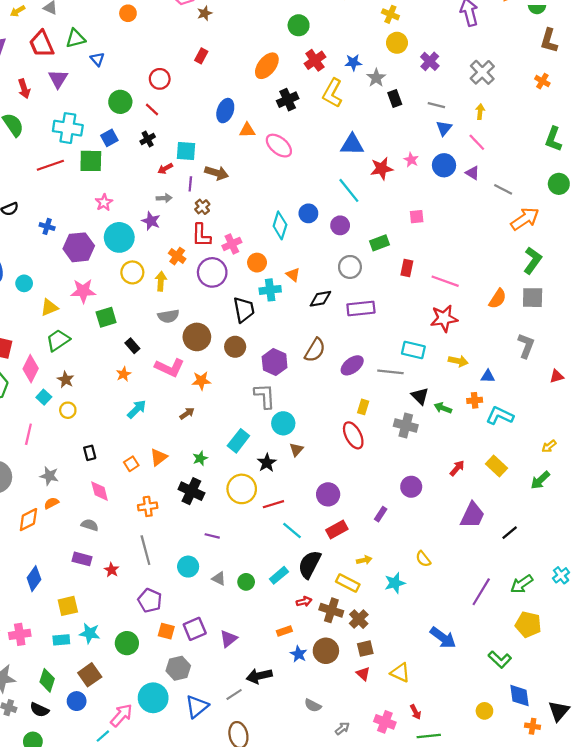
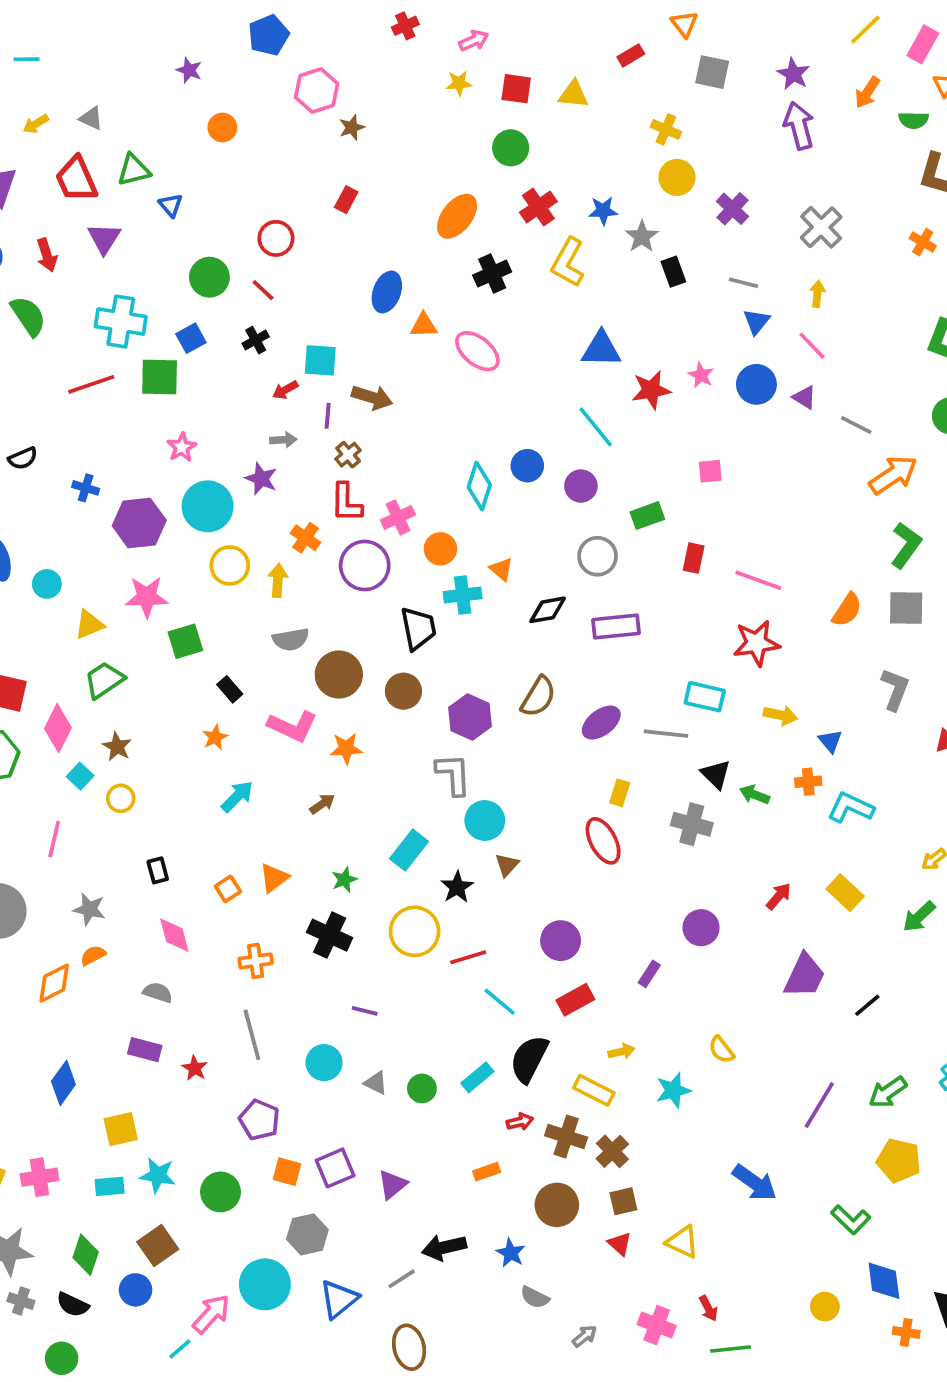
blue triangle: (488, 376) -> (830, 741), turned 48
blue star: (299, 654) -> (511, 1253), moved

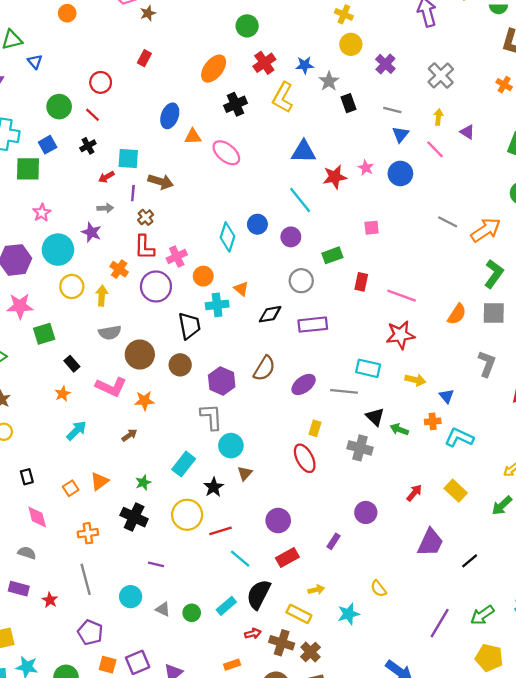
purple triangle: (804, 397) -> (467, 132), moved
gray line: (856, 425) -> (448, 222), moved

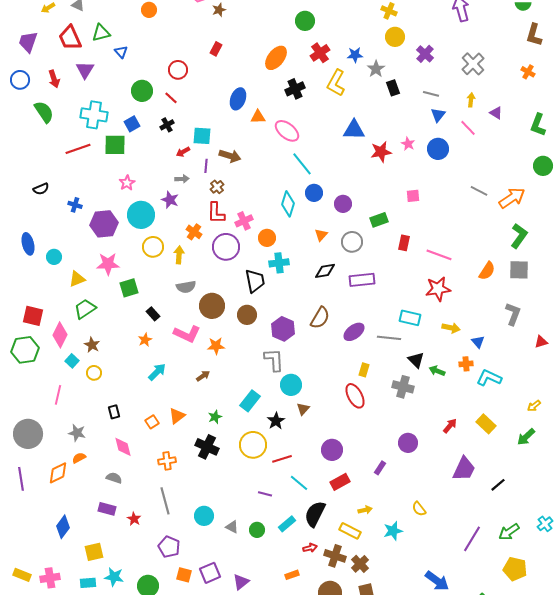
cyan line: (300, 200) -> (302, 164), moved
orange triangle: (241, 289) -> (321, 235), moved, turned 32
purple line: (156, 564) -> (265, 494), moved

